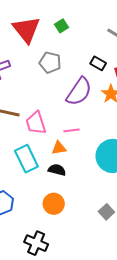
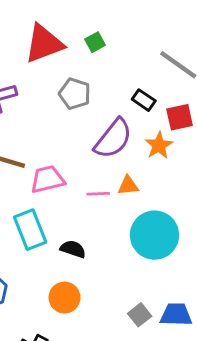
red triangle: (26, 30) -> (44, 44), turned 44
pink trapezoid: (36, 123) -> (47, 179), turned 90
orange triangle: (59, 148) -> (128, 186), moved

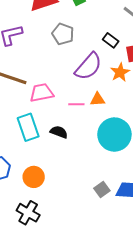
black semicircle: (73, 249) -> (59, 132), moved
orange circle: (65, 298) -> (34, 177), moved

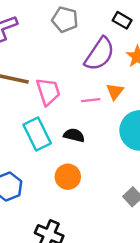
pink trapezoid: (42, 93) -> (48, 92), turned 90
orange triangle: (98, 99) -> (115, 91), turned -42
orange circle: (34, 177) -> (68, 177), moved

